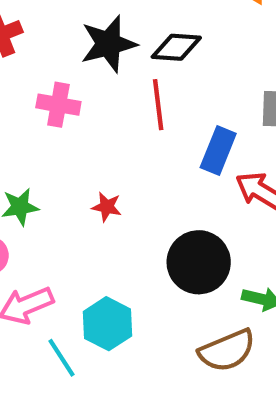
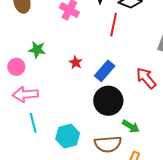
blue rectangle: (218, 150) -> (105, 71), moved
cyan hexagon: (108, 324) -> (68, 136), moved

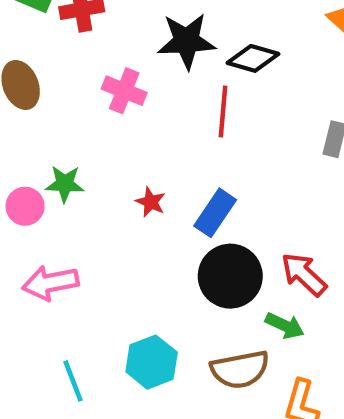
pink circle: (16, 67) -> (25, 206), moved
red arrow: (146, 78) -> (304, 274), moved
cyan line: (33, 123) -> (73, 381), moved

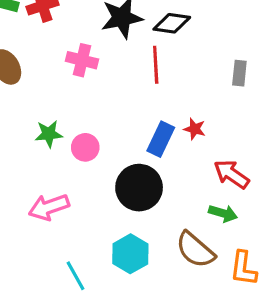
red star: (151, 202) -> (195, 129), moved
pink circle: (25, 206) -> (85, 147), moved
black circle: (230, 276) -> (139, 188), moved
brown semicircle: (240, 369) -> (195, 250), turned 60

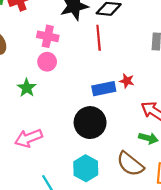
green star: (49, 134) -> (27, 88), turned -30
blue rectangle: (161, 139) -> (104, 89), turned 55
pink circle: (85, 147) -> (47, 62), moved

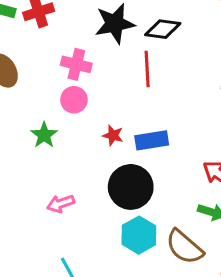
red star: (127, 81) -> (113, 135), moved
pink arrow: (29, 138) -> (61, 204), moved, size x0.7
cyan hexagon: (86, 168) -> (139, 235), moved

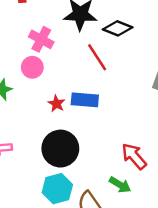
red line: (147, 69) -> (97, 57), turned -44
blue rectangle: (152, 140) -> (85, 100), moved

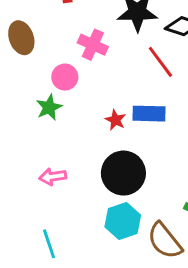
pink circle: (32, 67) -> (65, 77), moved

